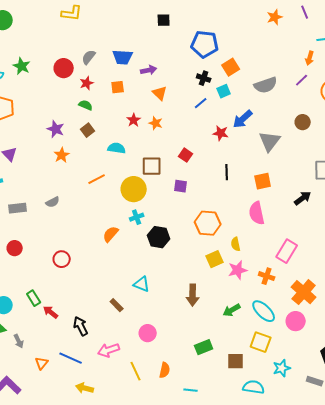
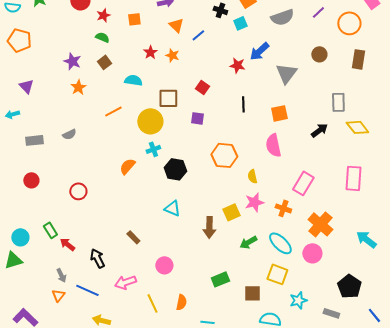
blue line: (201, 103) -> (198, 35), moved
yellow square: (215, 259) -> (231, 212), moved
cyan triangle: (142, 284) -> (172, 208), moved
gray arrow: (19, 341) -> (61, 275), moved

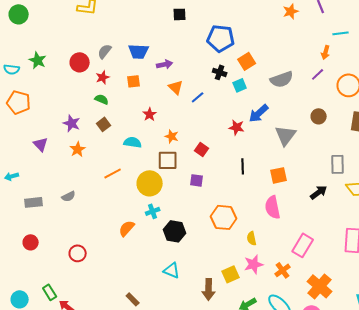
orange star: (172, 55) -> (172, 136), moved
purple triangle: (26, 86) -> (41, 144), moved
orange cross: (283, 208) -> (283, 270), turned 35

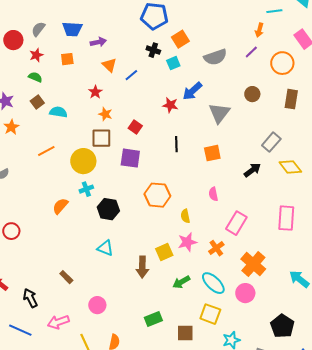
red star: (150, 114) -> (95, 92), moved
cyan semicircle: (133, 142) -> (58, 112), moved
gray rectangle: (338, 164) -> (271, 142), turned 42
purple square: (197, 180) -> (130, 158), size x1.5
pink semicircle: (273, 207) -> (213, 194), moved, size x0.6

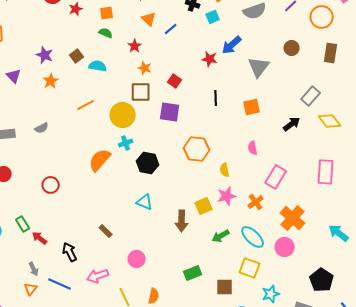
green semicircle: (35, 77) -> (106, 33), moved
orange semicircle: (60, 206) -> (100, 160), size x1.4

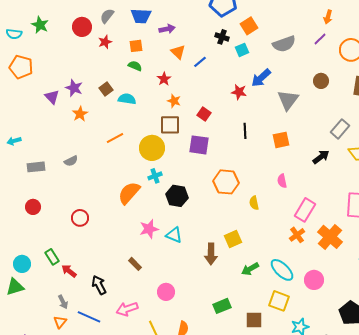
purple triangle: (14, 76) -> (52, 97), moved
pink star: (227, 196) -> (149, 229), moved
orange cross: (256, 202) -> (297, 235), moved
orange cross: (293, 218) -> (330, 237), moved

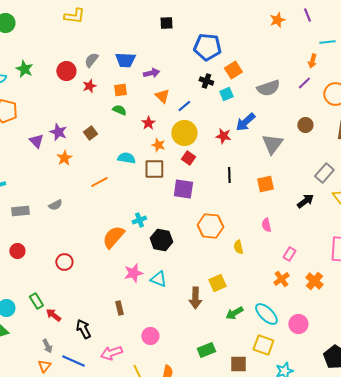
cyan semicircle: (127, 99) -> (126, 158), moved
yellow circle: (152, 148) -> (184, 133), moved
pink rectangle: (305, 210) -> (289, 254), size x0.6
orange cross: (330, 237) -> (314, 281), size x0.7
brown rectangle: (135, 264) -> (119, 308), turned 32

